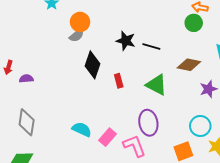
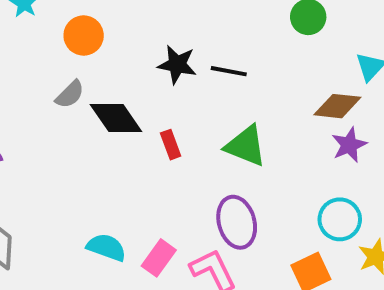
gray semicircle: (77, 35) -> (70, 94), moved
black diamond: (92, 65) -> (116, 118), turned -48
brown diamond: (189, 65) -> (337, 106), moved

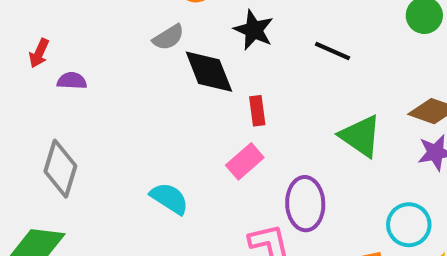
black star: (177, 64) -> (254, 30), moved
green triangle: (246, 146) -> (360, 136), moved
pink rectangle: (159, 258) -> (245, 161), moved

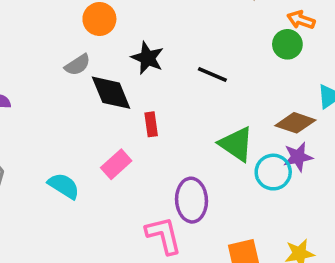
pink rectangle: (245, 161) -> (116, 164), moved
cyan semicircle: (169, 198) -> (64, 186), moved
cyan circle: (409, 225) -> (273, 172), moved

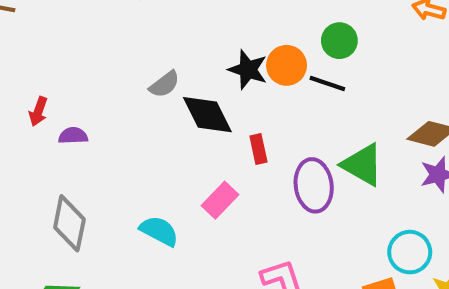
orange circle: (99, 19) -> (287, 65), moved
green circle: (287, 44) -> (339, 41), moved
cyan circle: (273, 172) -> (410, 252), moved
purple ellipse: (192, 200) -> (314, 185), moved

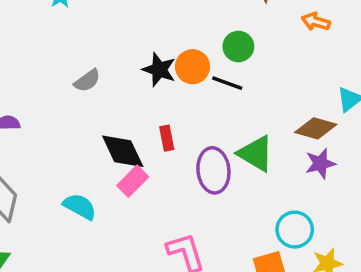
black diamond: (207, 115) -> (123, 151), moved

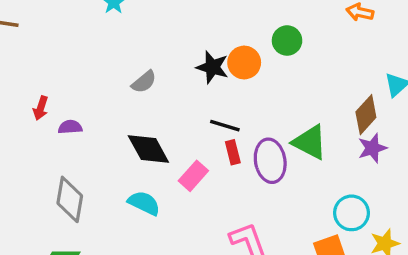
black line: (227, 83) -> (225, 126), moved
brown diamond: (316, 128) -> (366, 115), turned -60
red rectangle: (167, 138) -> (233, 152), moved
black diamond: (123, 151) -> (148, 149), moved

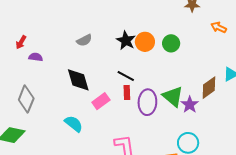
green circle: (287, 41) -> (171, 43), moved
purple star: (372, 148) -> (190, 105), moved, turned -30
cyan semicircle: (144, 203) -> (74, 124), moved

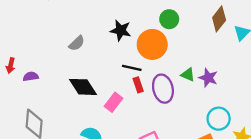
orange circle: (145, 42) -> (152, 44), moved, size x1.4
brown diamond: (209, 88) -> (219, 19), moved
green triangle: (173, 97) -> (188, 75), size x0.6

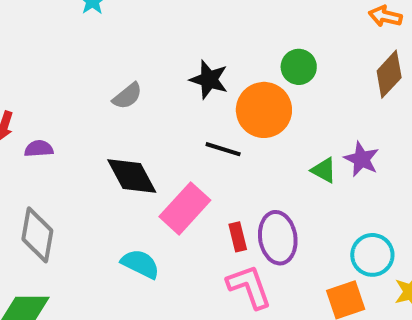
purple star: (208, 78) -> (362, 159), moved
red rectangle: (138, 85) -> (238, 237), moved
purple ellipse: (163, 89) -> (278, 238), moved
pink rectangle: (114, 102) -> (185, 208), size x1.4

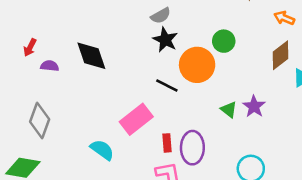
gray semicircle: (127, 96) -> (161, 16), moved
black diamond: (132, 176) -> (91, 56), moved

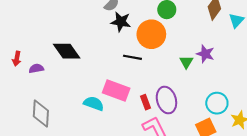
green triangle: (229, 110) -> (186, 62), turned 40
pink rectangle: (136, 119) -> (116, 91), turned 75
cyan semicircle: (102, 150) -> (94, 103), moved

